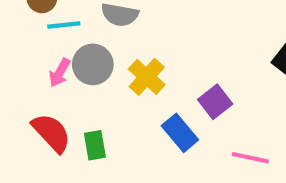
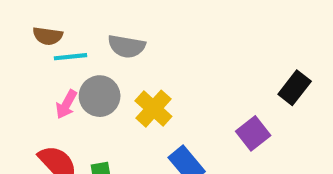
purple square: (215, 102) -> (253, 133), moved

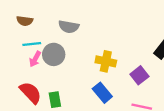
cyan line: (71, 57) -> (32, 44), moved
yellow cross: (153, 109) -> (106, 61), moved, turned -30

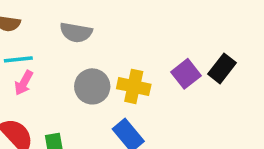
gray circle: (54, 54) -> (92, 86), moved
purple square: (139, 75) -> (186, 74), moved

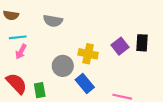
black rectangle: (222, 68) -> (142, 43), turned -35
gray circle: (92, 86) -> (63, 66), moved

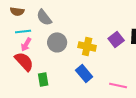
gray semicircle: (53, 21) -> (44, 17), moved, turned 42
gray circle: (63, 66) -> (57, 42), moved
red semicircle: (17, 84) -> (24, 61), moved

